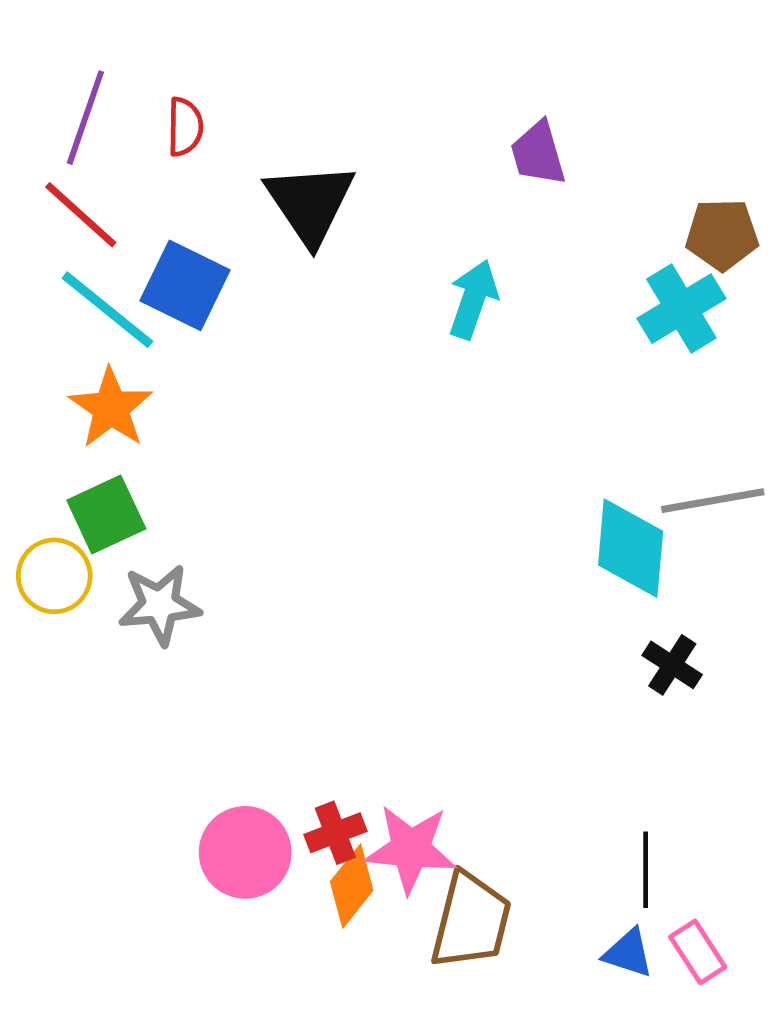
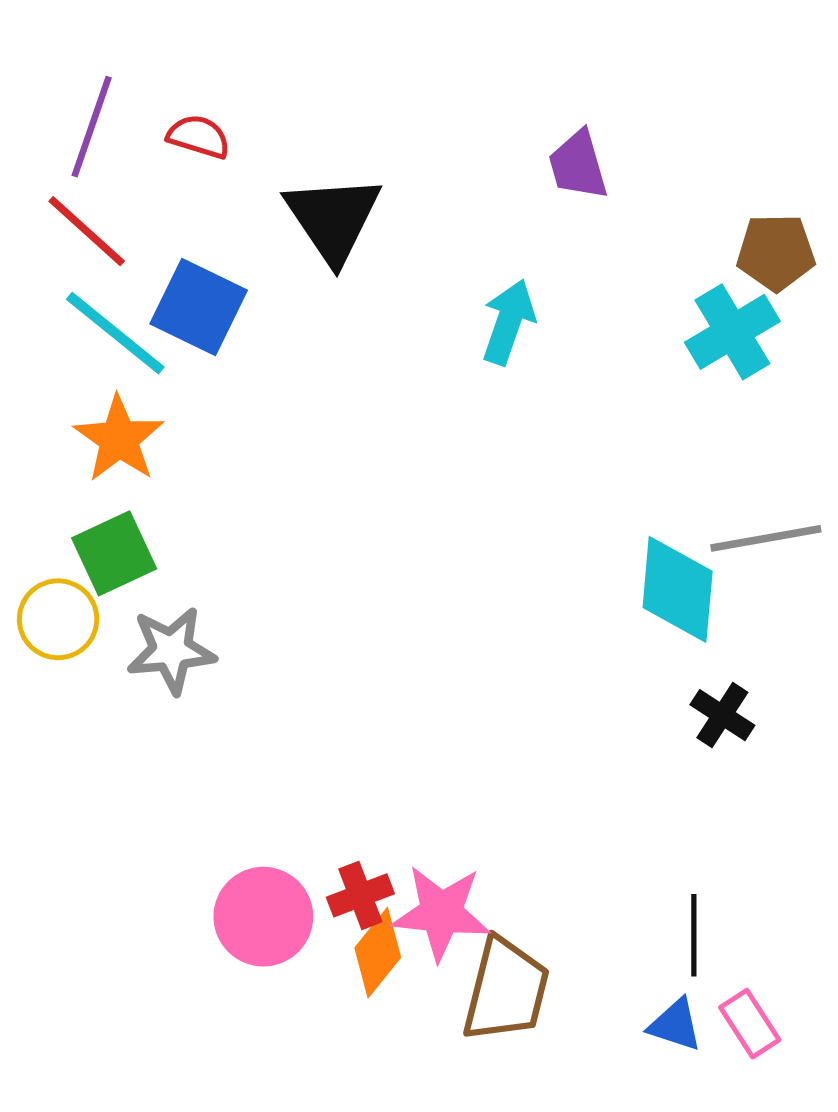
red semicircle: (185, 127) -> (199, 137), turned -74

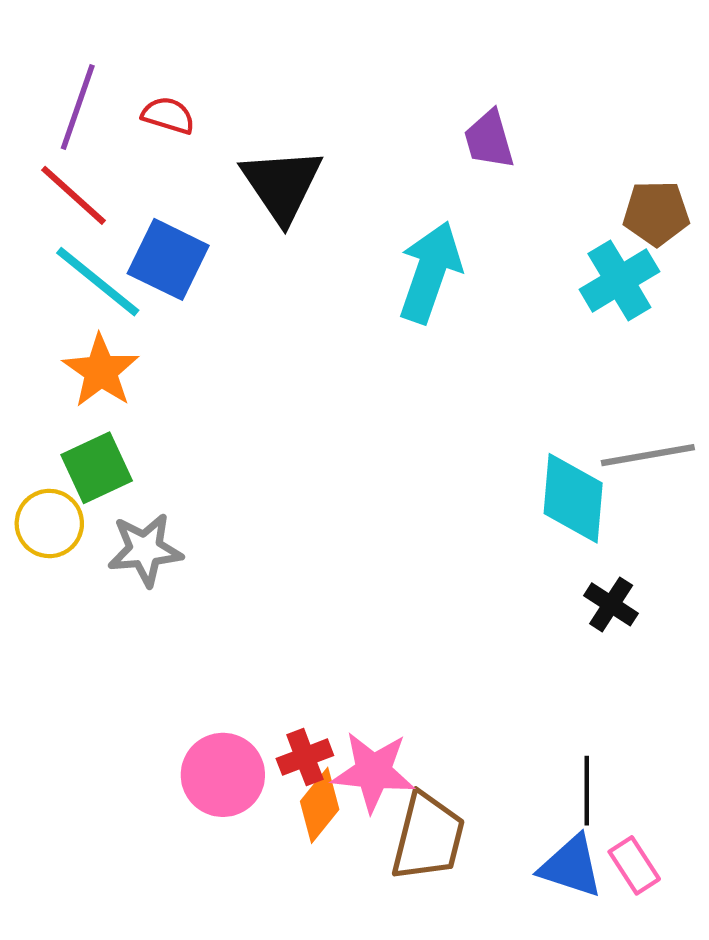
cyan arrow: (508, 322) -> (430, 272), size x1.4
blue triangle: (675, 1025) -> (571, 866), size x1.4

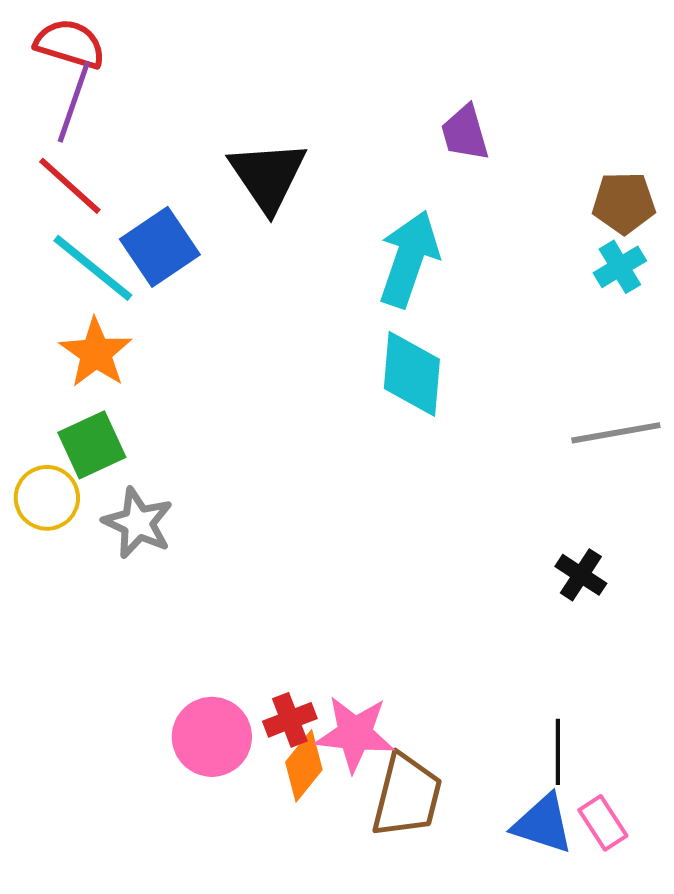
red semicircle: (168, 115) -> (70, 44), moved, size x1.4
blue square: (168, 259) -> (160, 247), turned 30
cyan cross: (619, 281) -> (620, 267), moved, size x0.7
cyan diamond: (573, 498) -> (412, 374), moved
gray star: (145, 550) -> (138, 523), turned 30

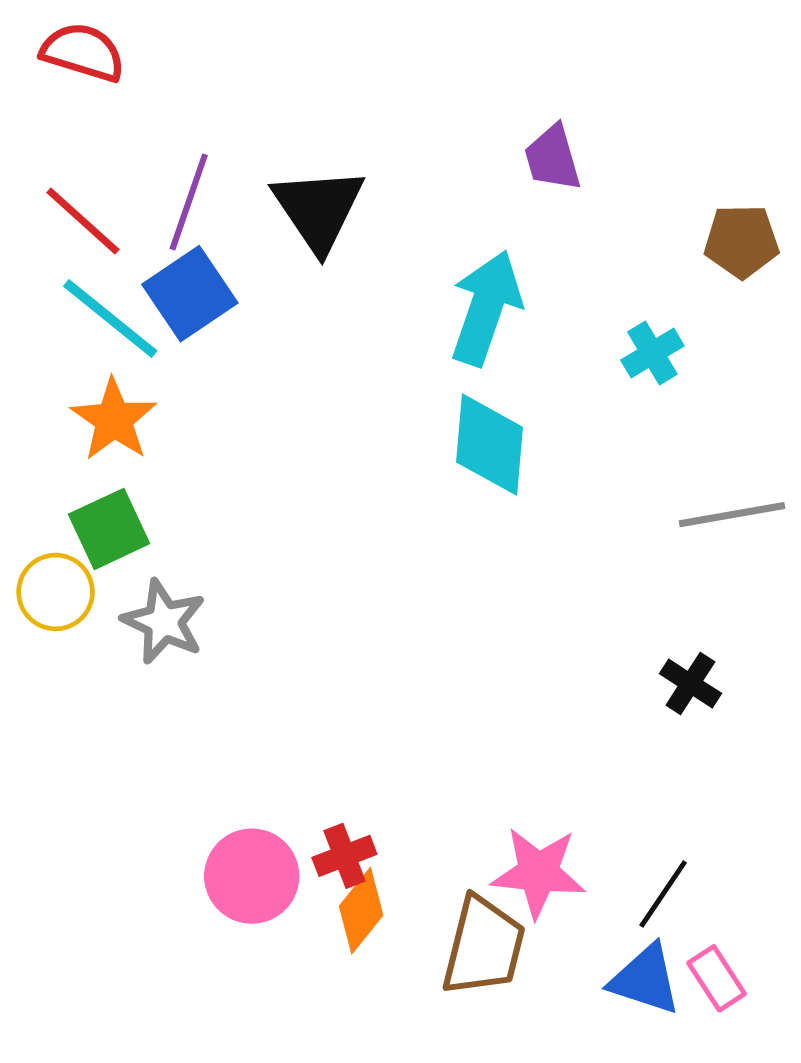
purple line: (74, 102) -> (189, 202), moved
cyan cross: (620, 267) -> (652, 353), moved
pink star: (355, 734) -> (538, 873), moved
black line: (558, 752) -> (663, 894), turned 34

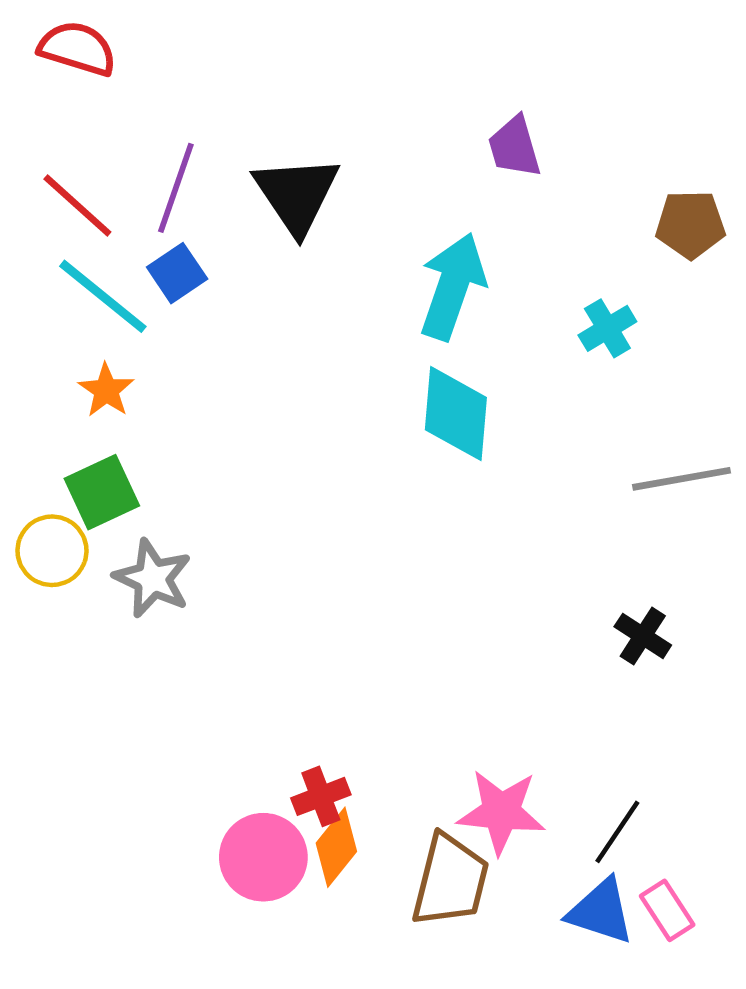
blue square: (190, 294) -> (177, 273), size x0.7
orange star: (114, 420) -> (106, 390), size x0.7
pink circle: (252, 876) -> (263, 857), moved

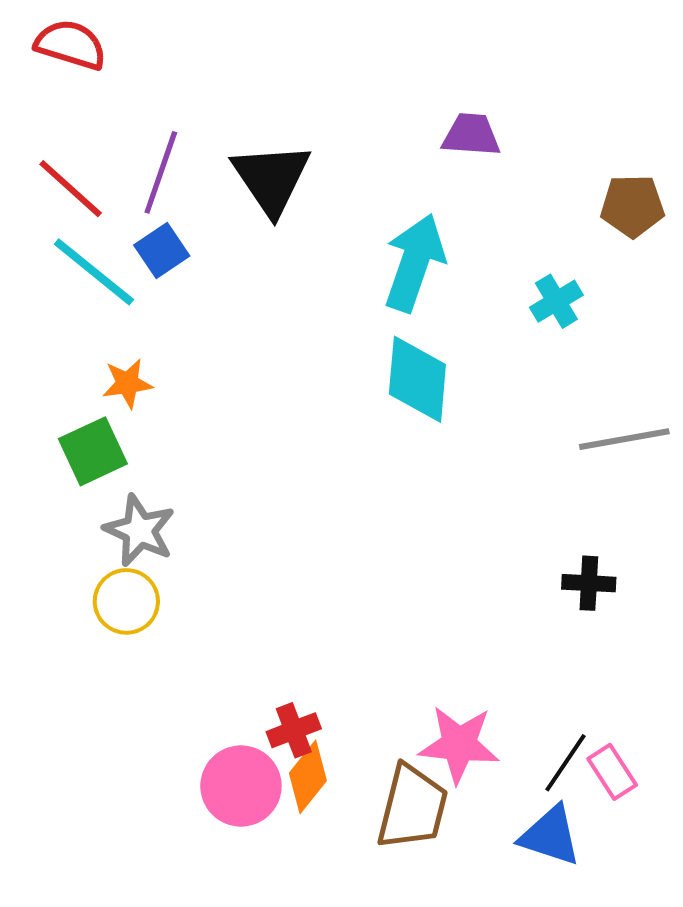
purple trapezoid: (514, 147) -> (471, 135), turned 110
orange star: (106, 390) -> (127, 383), moved, turned 30
yellow circle: (52, 551) -> (126, 601), moved
black cross: (643, 636) -> (589, 583), turned -30
pink rectangle: (667, 910) -> (612, 772), moved

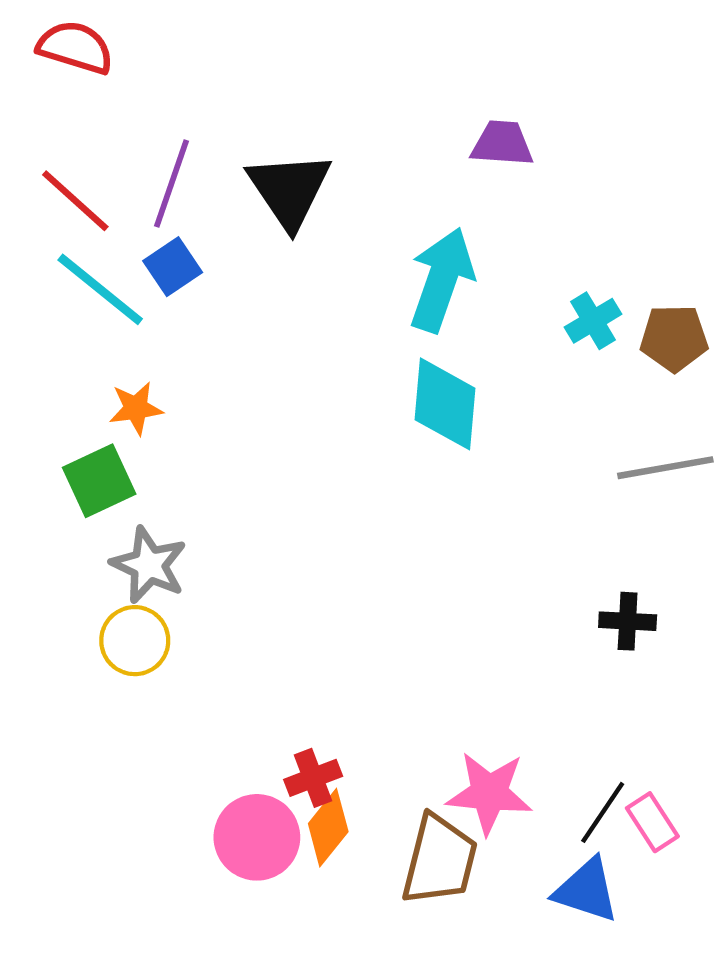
brown pentagon: (632, 206) -> (674, 338), moved

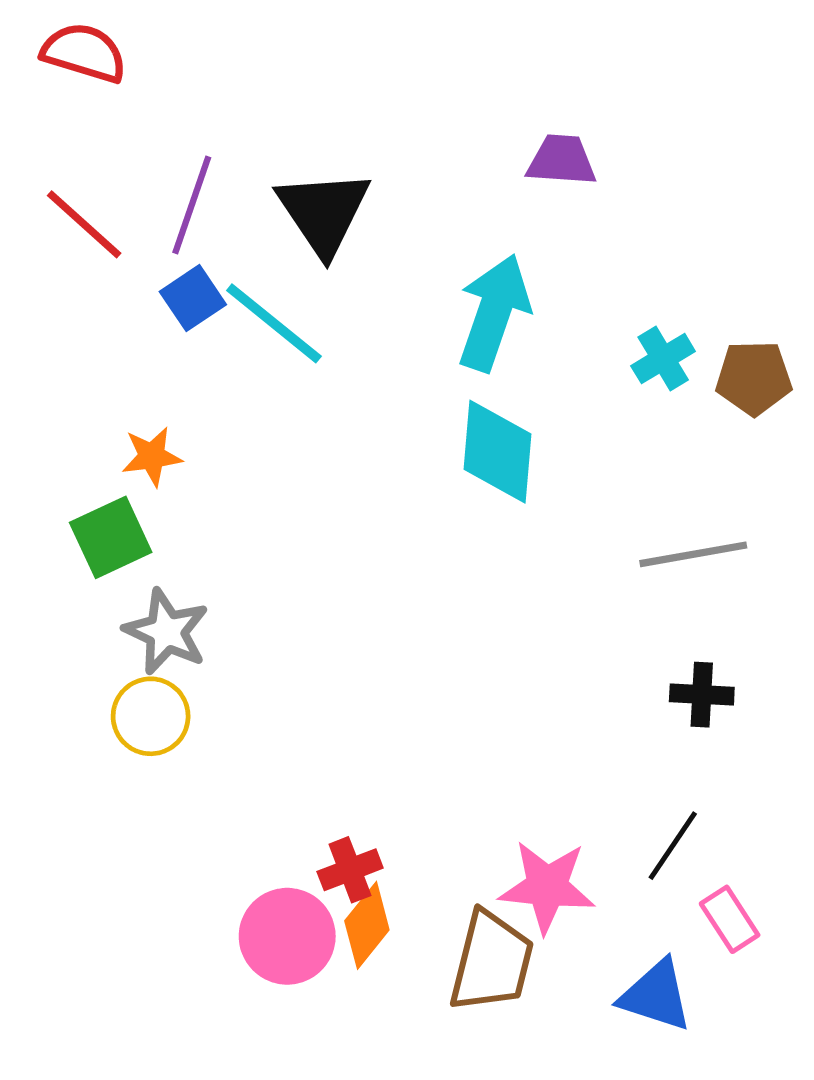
cyan line: (100, 289) -> (274, 323), moved
gray line: (665, 468) -> (693, 554), moved
black line: (603, 812) -> (673, 846), moved

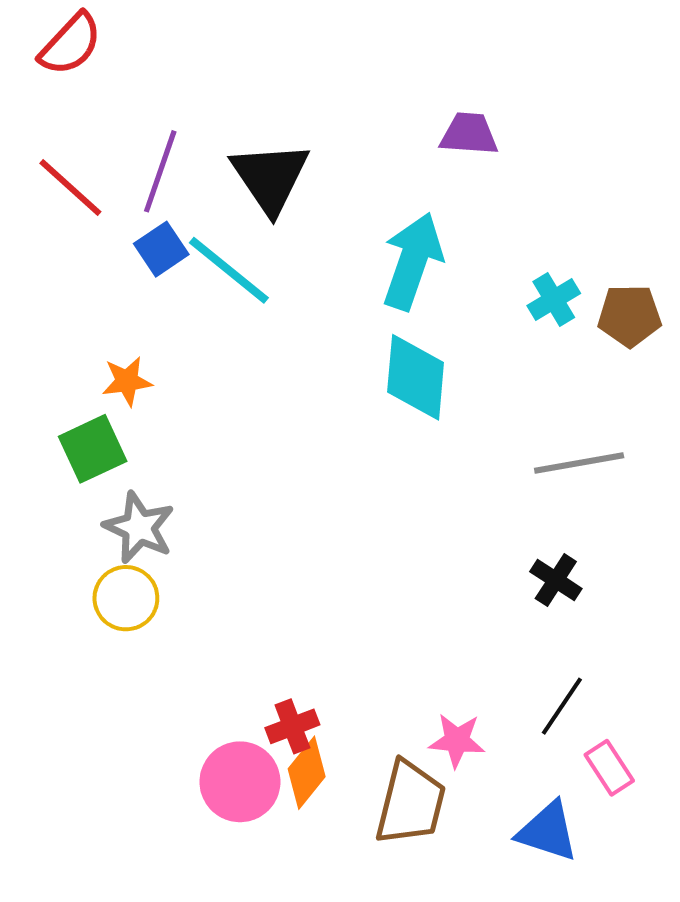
red semicircle: (84, 53) -> (70, 44), turned 116
black cross: (702, 695) -> (556, 580), moved, turned 30
pink star: (547, 887) -> (457, 740), size x0.7

